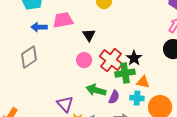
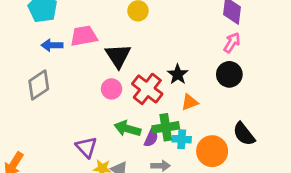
black triangle: (89, 35) -> (118, 56), size x1.5
black star: (134, 58) -> (178, 74), moved
green cross: (125, 73) -> (166, 127), moved
orange triangle: (143, 82) -> (190, 102), moved, turned -32

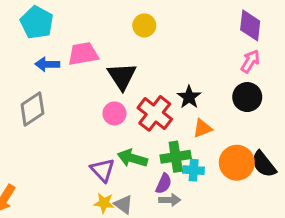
purple semicircle: (151, 138) -> (164, 184), moved
purple triangle: (86, 147) -> (103, 170), moved
orange circle: (212, 151) -> (237, 163), moved

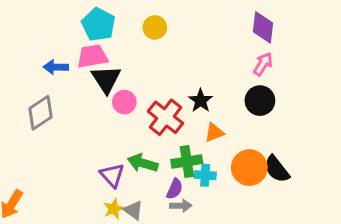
cyan pentagon: (37, 22) -> (98, 24), moved
black triangle: (122, 76) -> (106, 79), moved
pink circle: (114, 113) -> (124, 102), moved
yellow star: (104, 203) -> (114, 209), turned -30

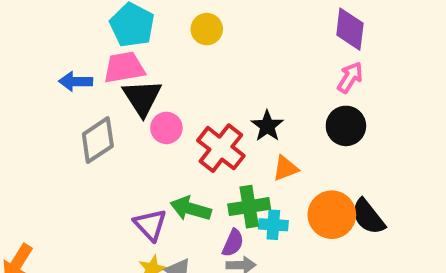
gray diamond: (41, 113) -> (98, 140), moved

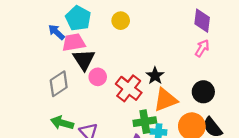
blue arrow: (76, 82) -> (56, 32), moved, turned 42
black circle: (346, 126) -> (203, 92), moved
orange triangle: (285, 168) -> (165, 100), size x1.6
green arrow: (191, 209) -> (62, 123), moved

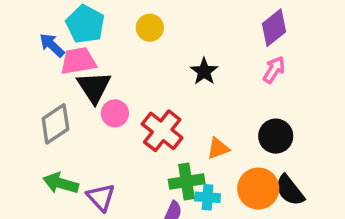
purple diamond: (202, 21) -> (274, 28), turned 45
black star: (155, 76) -> (204, 71), moved
orange triangle: (165, 100) -> (218, 148), size x0.6

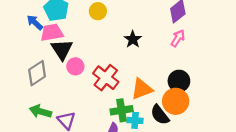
orange triangle: (218, 148) -> (142, 89), size x1.5
orange circle: (258, 189) -> (176, 101), moved
black semicircle: (290, 190) -> (160, 115), moved

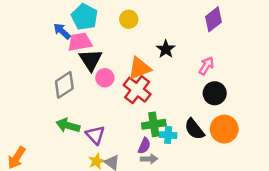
pink arrow: (178, 38) -> (206, 66), moved
orange triangle: (142, 89) -> (139, 68), moved
orange circle: (176, 101) -> (224, 129), moved

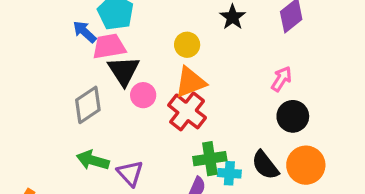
yellow circle: (129, 19) -> (187, 45), moved
black star: (166, 49) -> (233, 17), moved

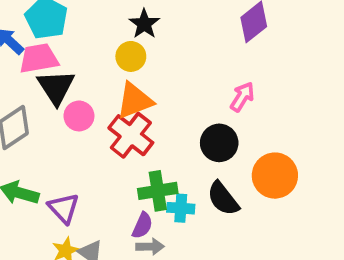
black star: (233, 17) -> (144, 24), moved
black circle: (293, 116) -> (219, 143), moved
orange circle: (306, 165) -> (275, 176), moved

